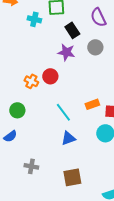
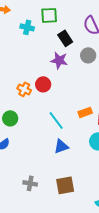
gray cross: (31, 166) -> (30, 183), moved

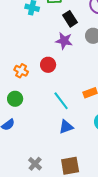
orange cross: (24, 89) -> (21, 71), moved
gray cross: (30, 183) -> (35, 164), turned 32

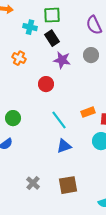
black rectangle: (70, 19) -> (52, 38), moved
orange cross: (21, 71) -> (19, 58), moved

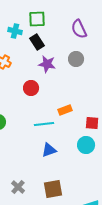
orange rectangle: (88, 112) -> (65, 110), moved
cyan line: (59, 120) -> (44, 124), turned -60

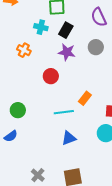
cyan cross: (15, 31) -> (41, 27), moved
black rectangle: (37, 42) -> (66, 30), moved, turned 63
orange rectangle: (65, 110) -> (85, 98), turned -32

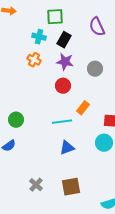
gray circle: (96, 47) -> (95, 69), moved
orange cross: (24, 50) -> (34, 60), moved
red circle: (51, 76) -> (63, 86), moved

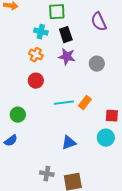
black rectangle: (64, 40) -> (66, 35), turned -49
red circle: (63, 86) -> (36, 81), moved
cyan line: (62, 122) -> (64, 103), moved
gray cross: (36, 185) -> (47, 174), moved, turned -32

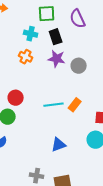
purple semicircle: (99, 22) -> (78, 19), moved
gray circle: (97, 64) -> (79, 66), moved
red circle: (36, 81) -> (16, 98), moved

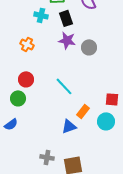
orange cross: (26, 57) -> (27, 44), moved
cyan line: (54, 105) -> (64, 86), turned 54
orange rectangle: (75, 105) -> (83, 111), moved

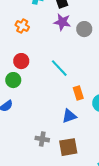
orange rectangle: (83, 111) -> (78, 93), turned -56
blue triangle: (69, 126) -> (69, 116), moved

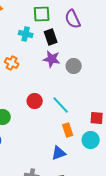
red circle: (21, 61) -> (35, 101), moved
cyan line: (59, 68) -> (61, 105), moved

